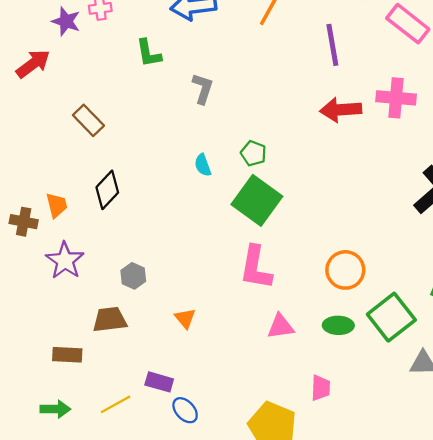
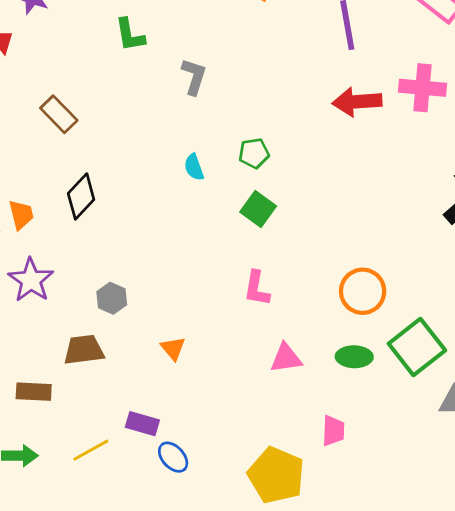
green pentagon: (253, 153) -> (254, 153), turned -30
green square: (257, 200) -> (258, 209), size x0.6
pink L-shape: (256, 268) -> (257, 288), size x0.7

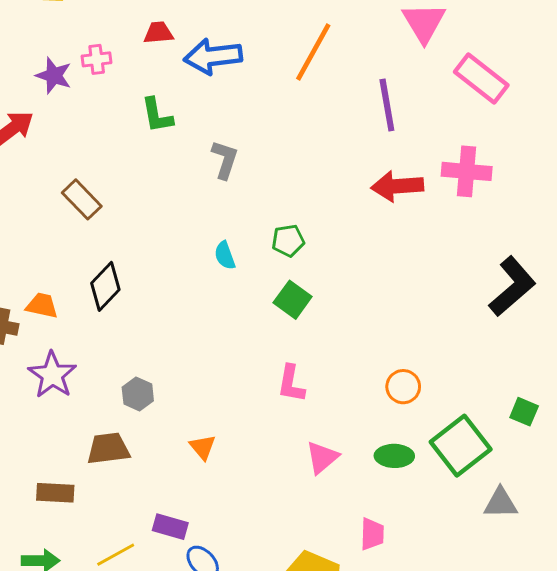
orange trapezoid: (21, 215) -> (42, 306), turned -64
orange circle: (363, 291) -> (403, 387), size x0.7
pink triangle: (286, 358) -> (322, 457), turned -32

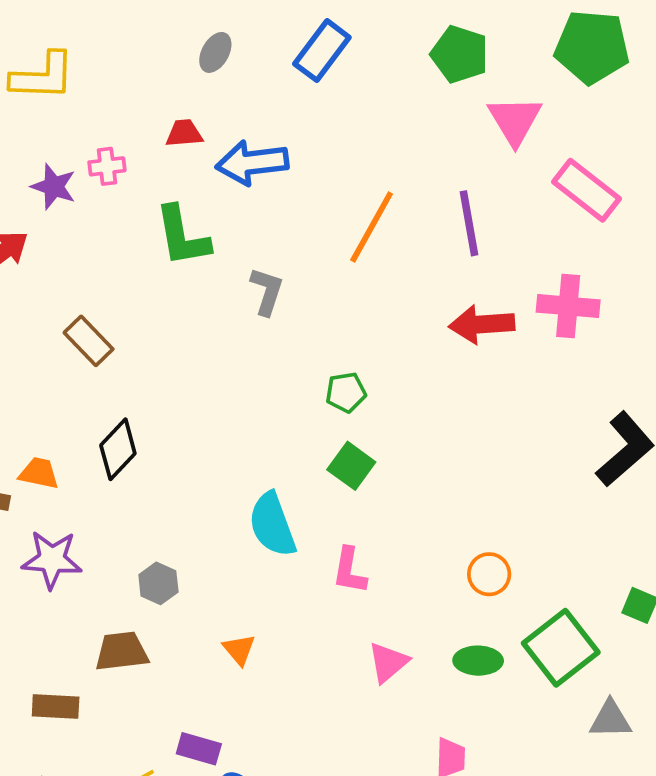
orange line: (313, 52) -> (372, 227), moved
green L-shape: (157, 115) -> (182, 236), size x1.4
cyan semicircle: (225, 255) -> (272, 525), moved, size x1.8
purple star: (52, 375) -> (52, 560), turned -30

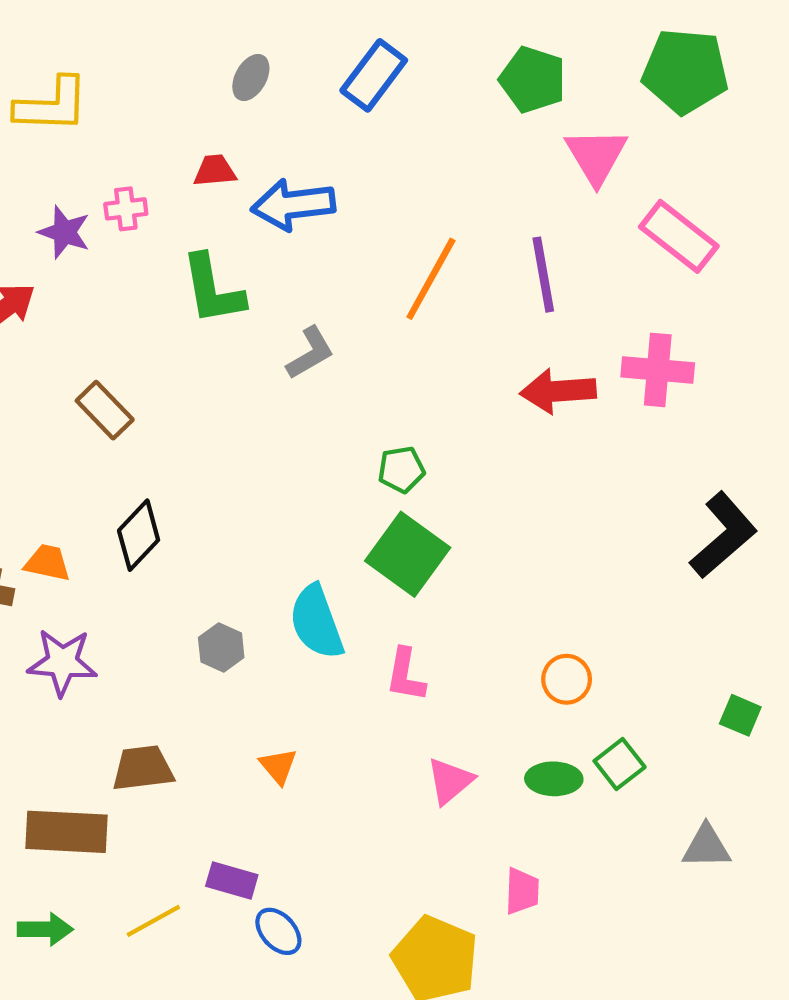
gray L-shape: (267, 291) -> (310, 353), turned 42
green square: (351, 466) -> (408, 554), size x1.5
gray hexagon: (158, 583) -> (221, 647), moved
green square: (561, 648) -> (620, 764), moved, size x0.6
brown rectangle: (56, 707) -> (67, 832), size x1.5

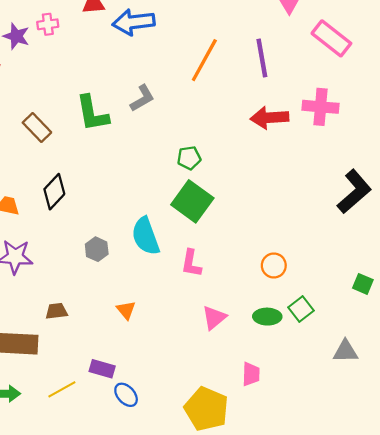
green L-shape: (213, 289) -> (92, 113), moved
brown trapezoid: (143, 768) -> (56, 311), size x0.7

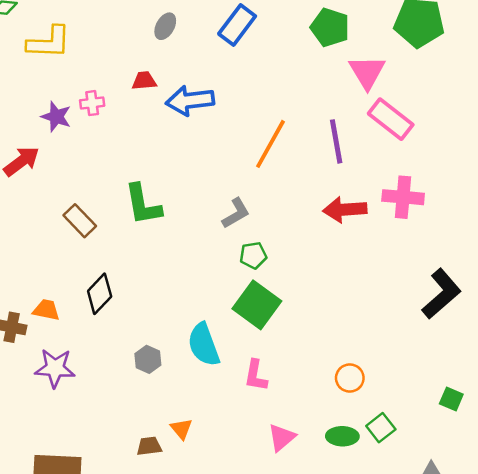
pink rectangle: (331, 38) -> (391, 119), moved
gray L-shape: (142, 98) -> (236, 213), moved
brown trapezoid: (56, 311) -> (149, 446), moved

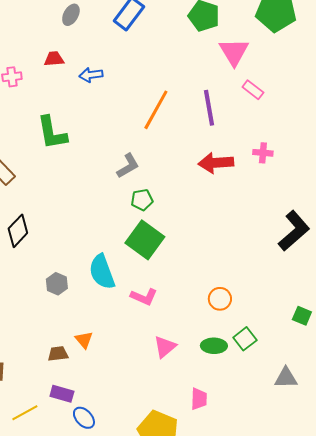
blue arrow: (190, 101) -> (91, 75), size x0.6
pink rectangle: (391, 119) -> (253, 90), size x0.6
pink cross: (403, 197) -> (263, 153), size x0.6
green L-shape: (143, 205) -> (52, 133), moved
pink L-shape: (256, 376) -> (144, 297), turned -76

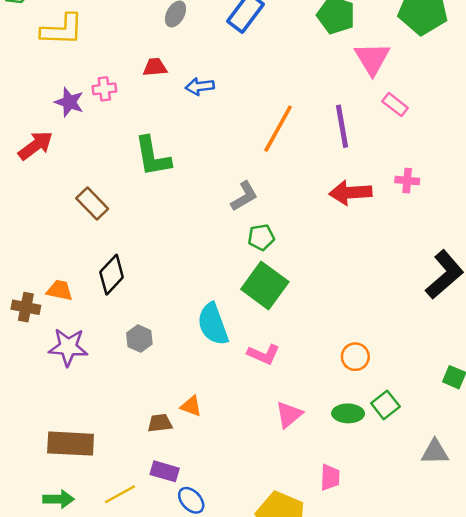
gray hexagon: (57, 284) -> (139, 339), moved
orange triangle: (84, 340) -> (191, 406), turned -30

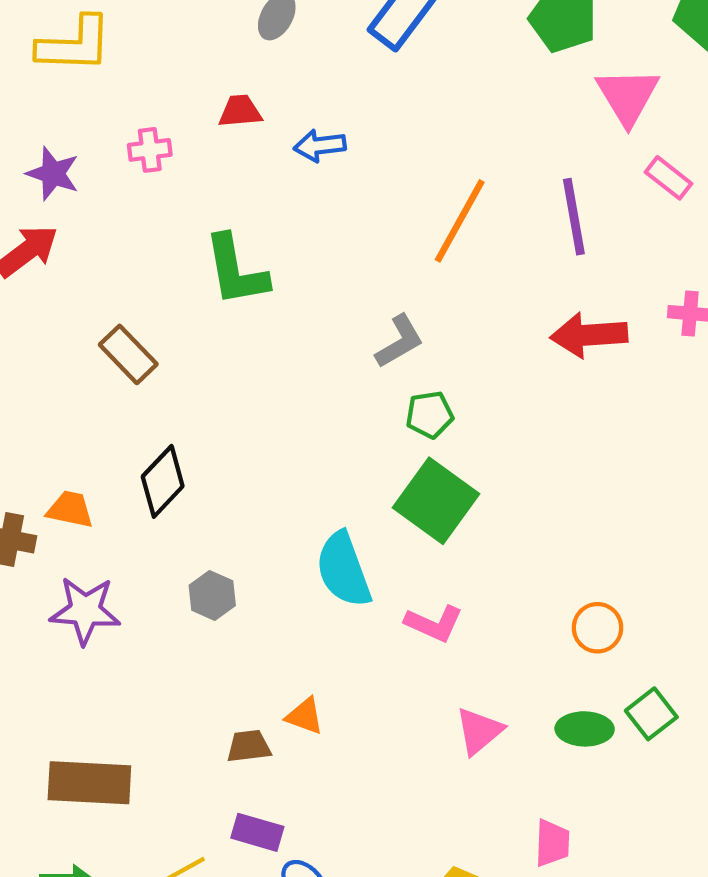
purple star: (69, 102) -> (53, 174), moved

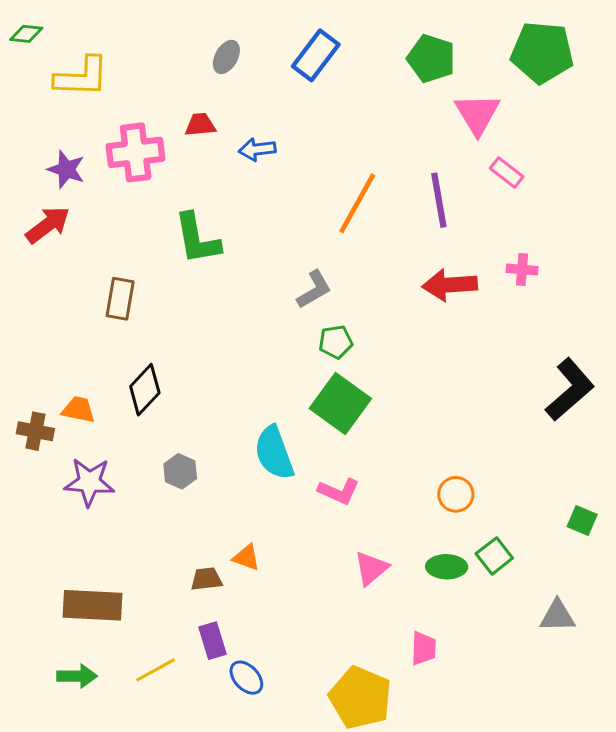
pink cross: (150, 150) -> (136, 152), size x1.8
brown rectangle: (128, 354) -> (120, 299), turned 54
purple rectangle: (257, 832) -> (213, 641), turned 57

